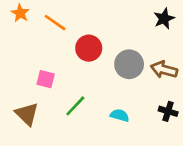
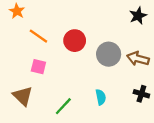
orange line: (55, 23) -> (38, 36), moved
green line: (75, 106) -> (63, 106), moved
cyan semicircle: (120, 115) -> (101, 97), turned 63

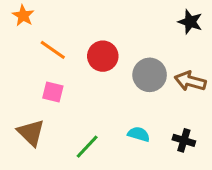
black star: (138, 16) -> (190, 22), turned -30
black cross: (141, 94) -> (184, 140), moved
cyan semicircle: (101, 97) -> (139, 134), turned -63

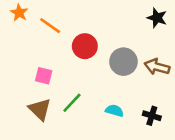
orange line: (53, 50) -> (50, 26), moved
brown triangle: (31, 133) -> (40, 109), moved
green line: (87, 147) -> (72, 103), moved

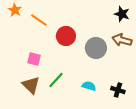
brown arrow: (157, 67) -> (122, 40), moved

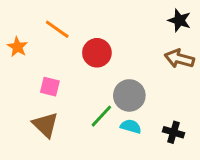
orange star: (15, 10) -> (17, 47), moved
gray circle: (96, 48) -> (129, 95), moved
green line: (56, 80) -> (101, 116), moved

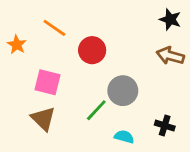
pink square: (50, 87) -> (47, 82), size x1.4
cyan semicircle: (131, 126) -> (124, 137), moved

